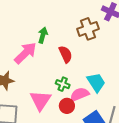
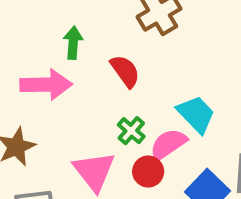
pink arrow: (25, 53) -> (46, 85), turned 55
green cross: (63, 84) -> (131, 131), turned 32

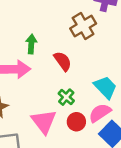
pink semicircle: (168, 144) -> (100, 113), moved

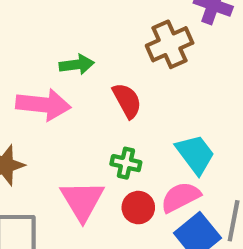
green arrow: (31, 44) -> (77, 65), turned 72
green cross: (66, 97) -> (126, 163), turned -35

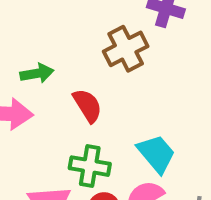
green cross: (126, 163) -> (90, 166), size x1.4

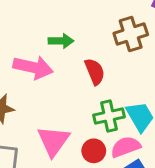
green cross: (90, 166) -> (109, 116), moved, turned -32

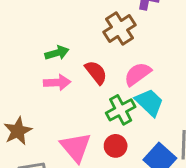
pink arrow: (33, 67) -> (57, 82), moved, size x0.7
pink semicircle: (126, 147) -> (138, 74), moved

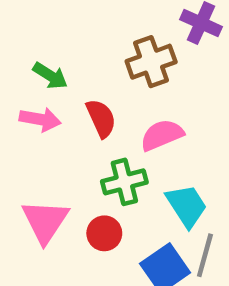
green arrow: (57, 53) -> (50, 76), turned 35
cyan trapezoid: (149, 102) -> (187, 206), moved

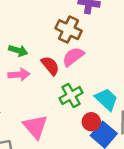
brown cross: (151, 62) -> (68, 30), turned -30
pink semicircle: (162, 135) -> (73, 57), moved
red circle: (104, 233) -> (91, 122), moved

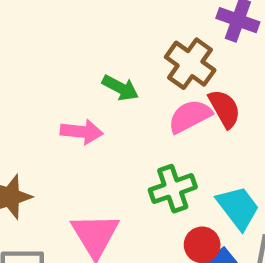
green arrow: (18, 51) -> (120, 88), moved
red semicircle: (50, 66) -> (225, 109), moved

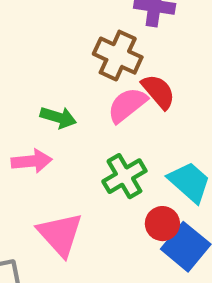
green arrow: (120, 88) -> (58, 117), moved
pink arrow: (82, 132) -> (32, 161), moved

